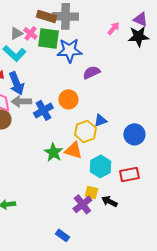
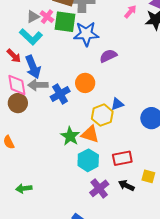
cyan hexagon: (100, 166) -> (88, 160), moved
red rectangle: (129, 174) -> (122, 158), moved
yellow square: (91, 192) -> (148, 176), moved

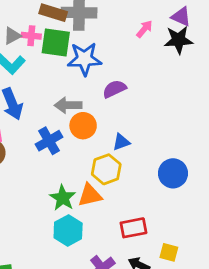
pink cross: (47, 17) -> (31, 36), turned -32
gray arrow: (38, 85) -> (68, 105), moved
blue triangle: (117, 104) -> (121, 142), moved
orange triangle: (90, 134) -> (90, 195), turned -30
cyan hexagon: (88, 160) -> (68, 231), moved

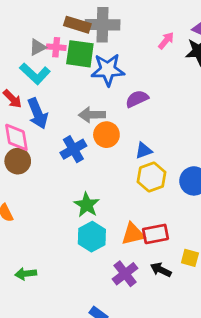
yellow hexagon: (106, 169) -> (152, 177), moved
orange triangle: (90, 195) -> (133, 234), moved

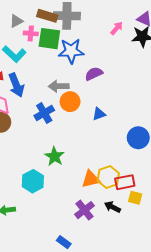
gray triangle: (38, 47) -> (16, 21), moved
yellow hexagon: (152, 177) -> (108, 177), moved
red rectangle: (156, 234) -> (125, 182), moved
cyan hexagon: (92, 237) -> (33, 181), moved

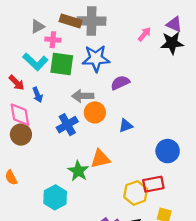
green square: (49, 39) -> (62, 64), moved
blue arrow: (16, 85) -> (37, 95), size x0.6
orange triangle: (91, 179) -> (100, 159), moved
red rectangle: (125, 182) -> (153, 184), moved

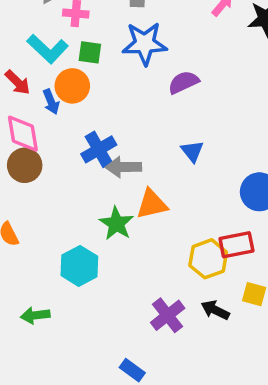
green square: (62, 64) -> (90, 52), size x0.6
gray arrow: (83, 96) -> (123, 167), moved
orange circle: (95, 112) -> (72, 86), moved
blue triangle: (126, 126) -> (192, 151), turned -48

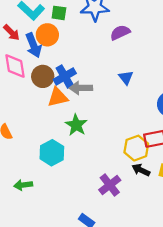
blue arrow: (51, 102) -> (33, 45), size x1.5
brown circle: (25, 165) -> (43, 76), moved
orange triangle: (152, 204) -> (58, 97), moved
black arrow: (215, 310) -> (141, 170), moved

